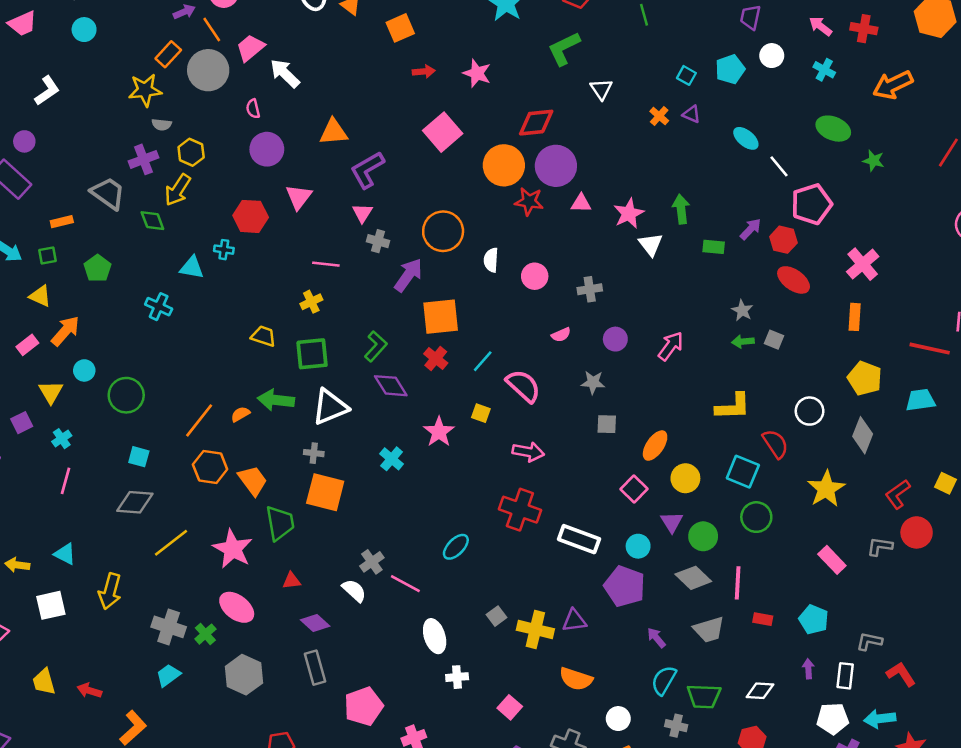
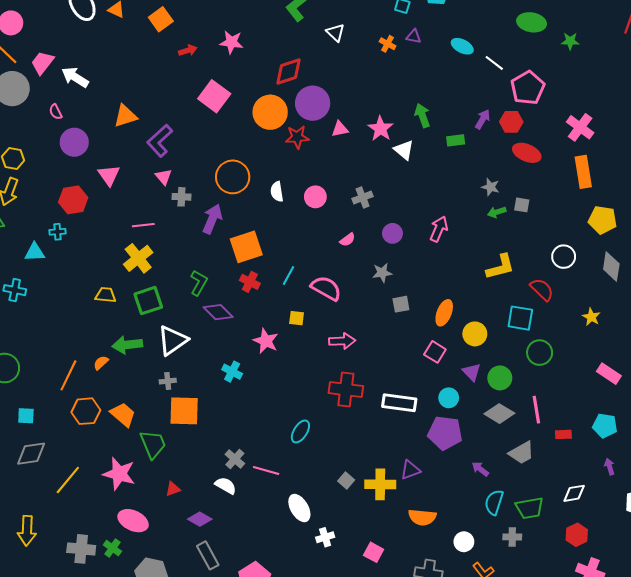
yellow cross: (311, 302) -> (138, 258), size x1.6
orange rectangle: (855, 317) -> (583, 172), size x1.4
yellow star: (826, 489) -> (591, 317), size x0.6

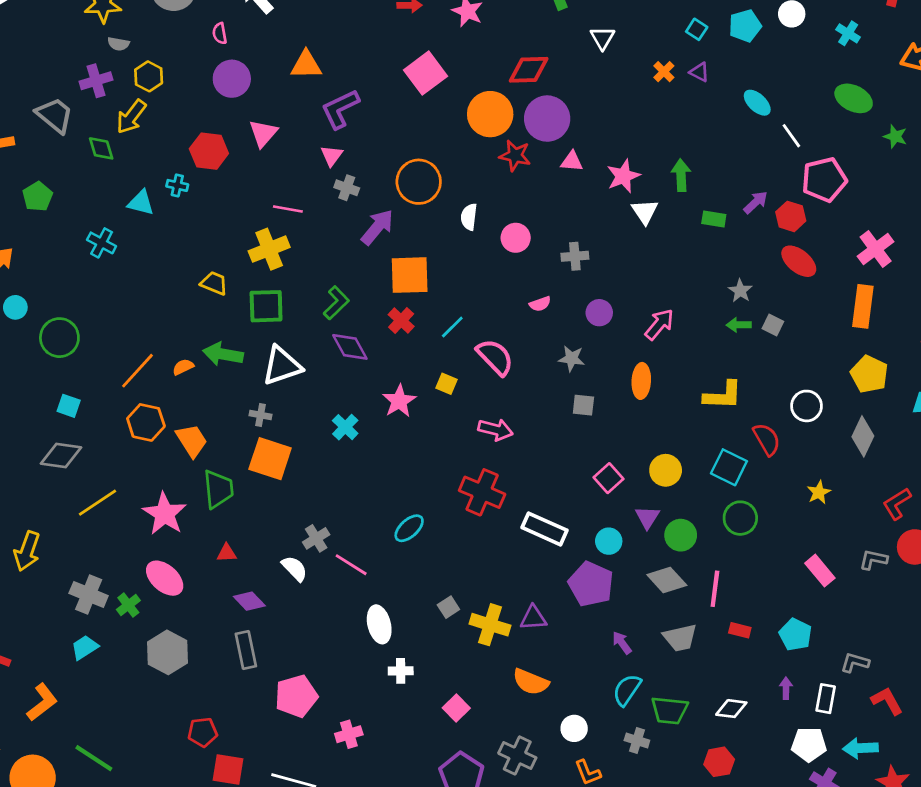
orange ellipse: (444, 313) -> (641, 381), moved, turned -35

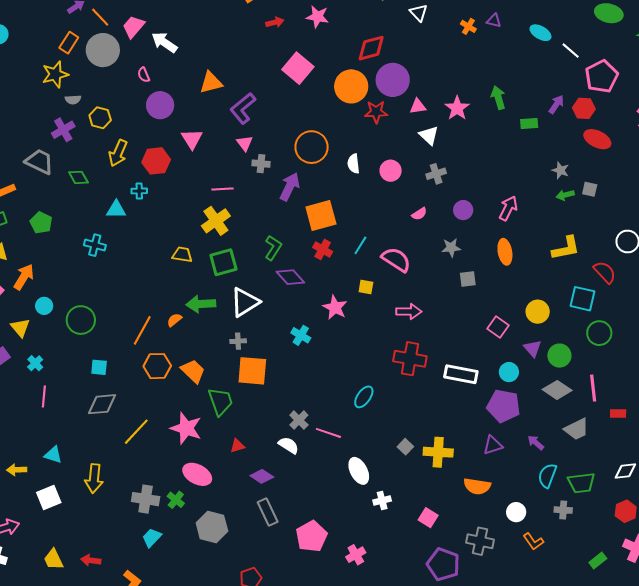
yellow arrow: (131, 117) -> (118, 153), moved
white triangle: (645, 212) -> (429, 135), moved
purple triangle: (533, 618) -> (493, 445), moved

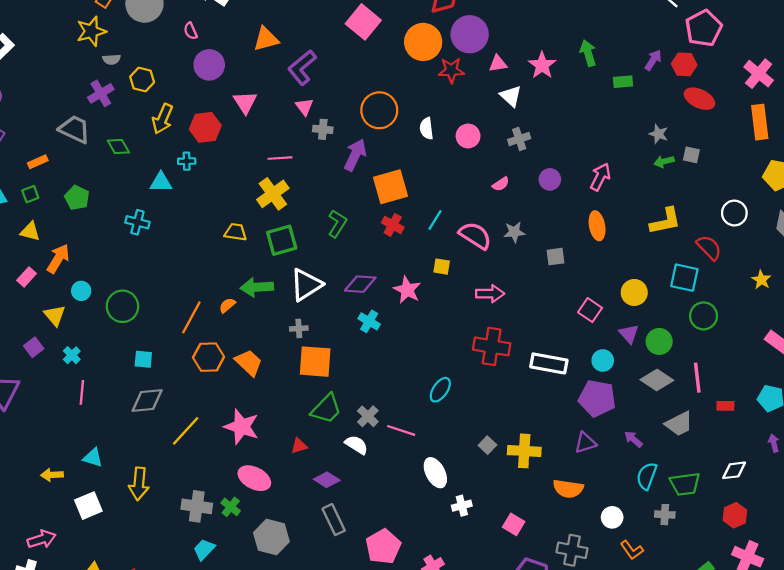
gray star: (451, 248) -> (514, 232), moved
purple diamond: (290, 277) -> (360, 284), moved, turned -44
green trapezoid: (220, 401) -> (326, 409), moved, turned 64

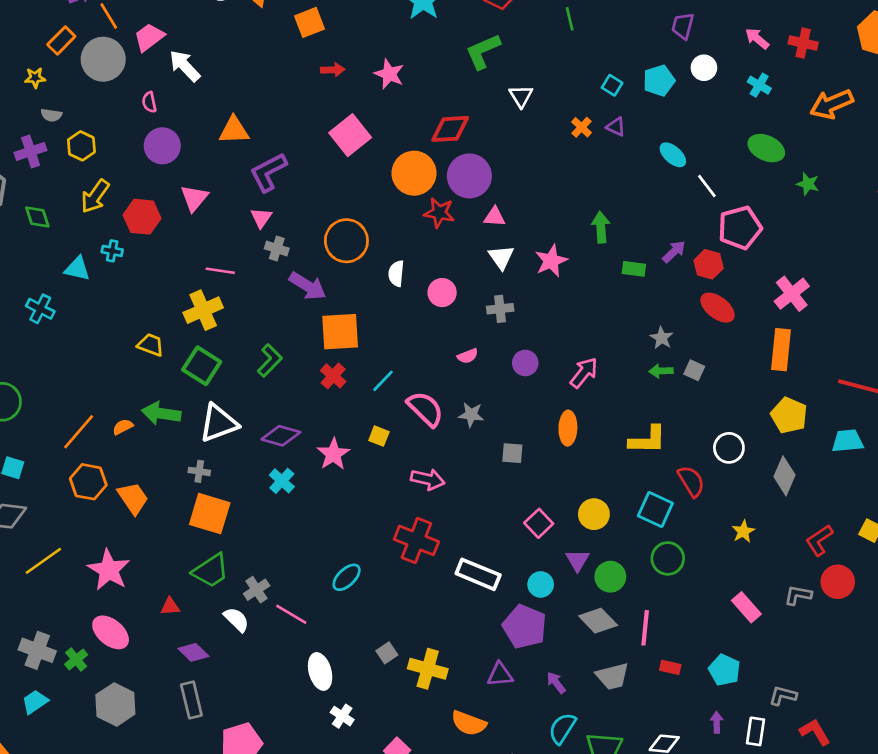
yellow star: (91, 31) -> (35, 78), size x0.6
pink star: (542, 65) -> (551, 261), moved
purple arrow: (355, 155) -> (308, 286), turned 84
green square: (282, 240) -> (202, 366), turned 36
white cross: (462, 506) -> (342, 716), turned 36

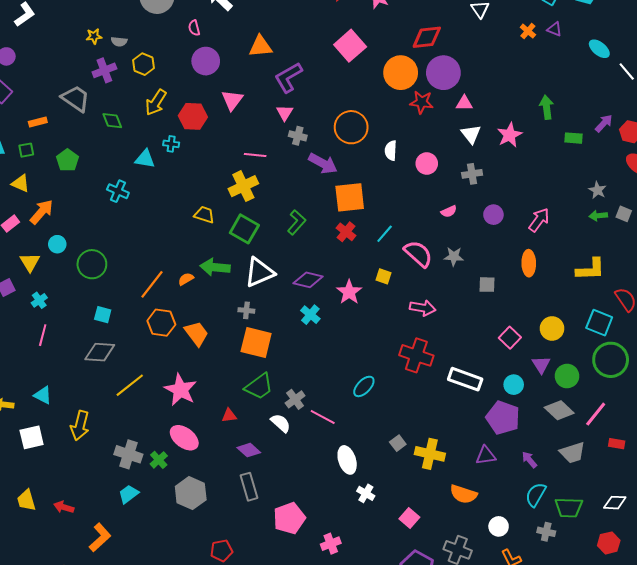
yellow star: (35, 78) -> (94, 36), moved
green circle: (668, 558) -> (611, 360), size x1.4
pink line: (645, 628) -> (596, 414), turned 36

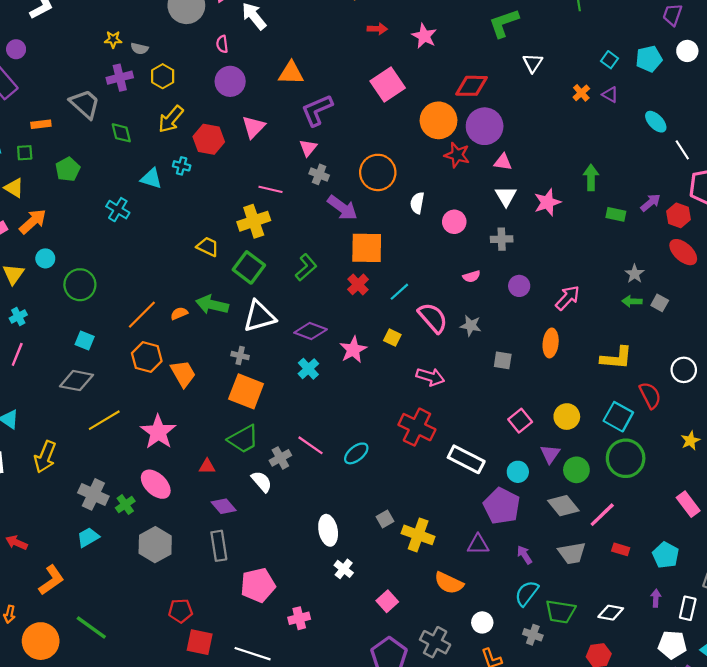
pink line: (323, 417) -> (311, 445), moved

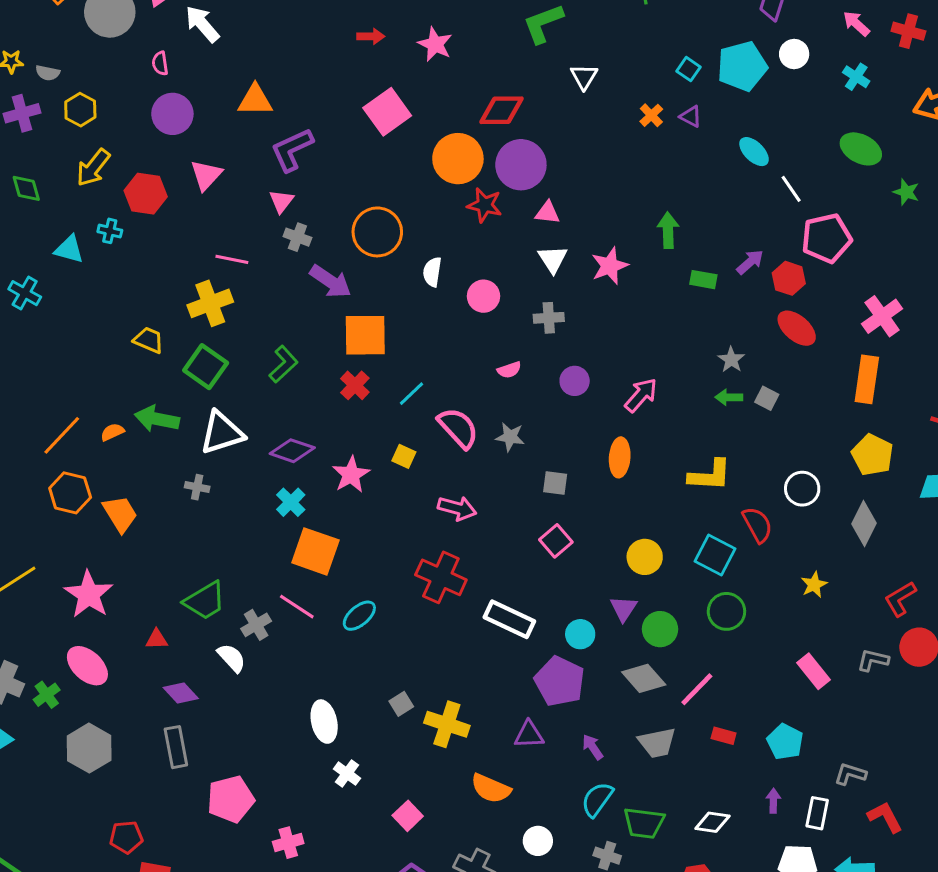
cyan pentagon: (649, 59) -> (742, 66), size x1.4
orange square: (246, 391) -> (315, 551), moved
pink square: (520, 421) -> (556, 541), moved
green circle: (626, 458) -> (726, 611), size x0.7

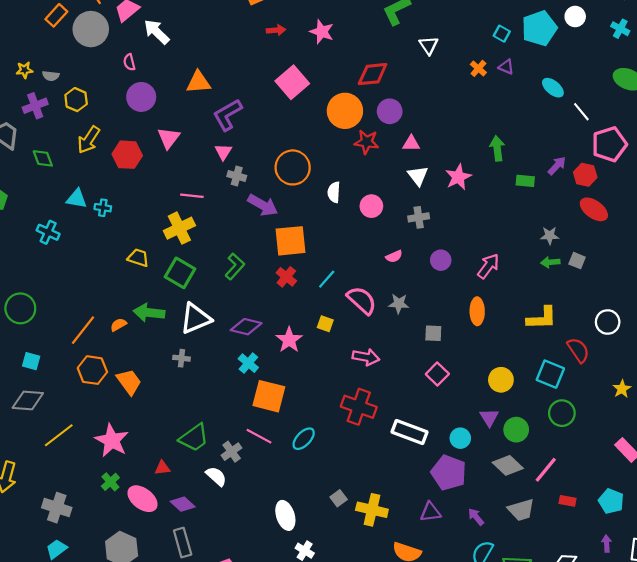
purple circle: (521, 165) -> (390, 111), size x0.7
cyan cross: (110, 231) -> (103, 208), moved
gray star: (731, 360) -> (550, 236), turned -30
pink ellipse: (87, 666) -> (143, 499), moved
green cross: (47, 695) -> (110, 482), moved

